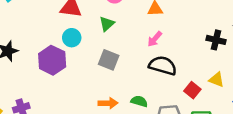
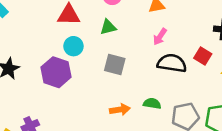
green triangle: (107, 24) -> (108, 27), turned 35
red square: (192, 90) -> (203, 56), moved

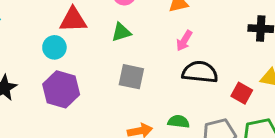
cyan circle: (73, 46) -> (54, 47), moved
red square: (203, 56) -> (242, 93), moved

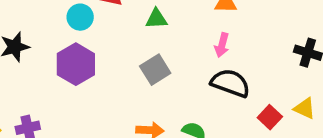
pink arrow: (184, 41) -> (222, 45), turned -30
gray square: (131, 77) -> (155, 70), turned 32

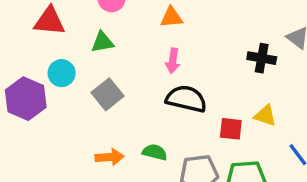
cyan circle: (80, 17) -> (62, 73), moved
red square: (270, 117) -> (231, 129), turned -30

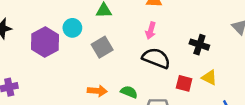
black cross: (262, 58) -> (199, 45), moved

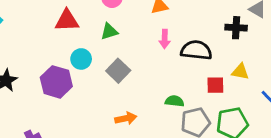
black cross: (199, 45) -> (236, 28), moved
black semicircle: (156, 58) -> (196, 50), moved
green semicircle: (129, 92) -> (175, 101), moved

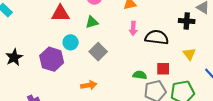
yellow triangle: (240, 72) -> (189, 54), turned 40
red square: (215, 85) -> (163, 69), moved
orange arrow: (126, 118) -> (89, 85), moved

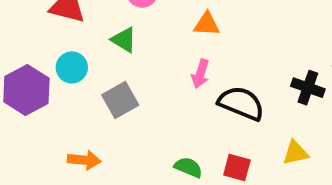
green triangle: (92, 22) -> (124, 40), turned 32
yellow triangle: (189, 54) -> (295, 153), turned 40

